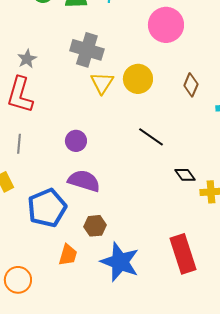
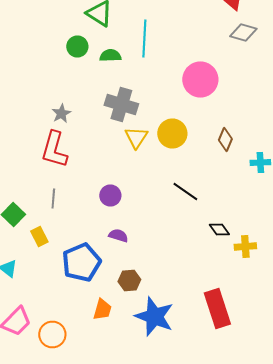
purple semicircle: (84, 181) -> (118, 236), size x0.6

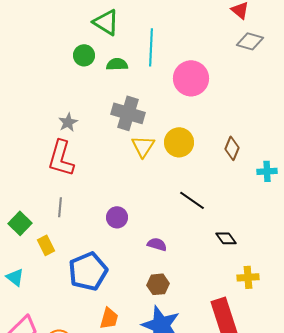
pink circle: (200, 80) -> (191, 78), moved
purple circle: (110, 196) -> (117, 217), moved
purple semicircle: (118, 236) -> (157, 244), moved
yellow cross: (245, 246) -> (248, 277), moved
brown hexagon: (129, 280) -> (158, 284), moved

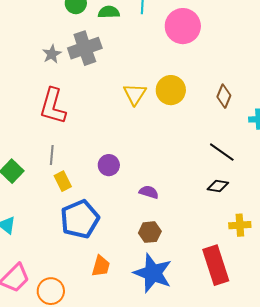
gray cross: (128, 113) -> (85, 48), moved, turned -36
gray star: (68, 122) -> (52, 54), moved
black line: (192, 200) -> (222, 152), moved
black diamond: (226, 238) -> (218, 186), turned -45
yellow rectangle: (46, 245) -> (63, 181), moved

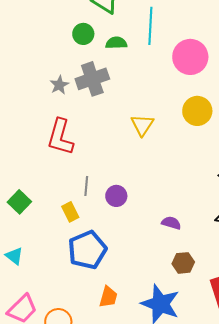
yellow circle: (171, 90) -> (197, 111), moved
gray line: (52, 155) -> (86, 186), moved
purple semicircle: (149, 192) -> (171, 223), moved
brown hexagon: (150, 232) -> (183, 263), moved

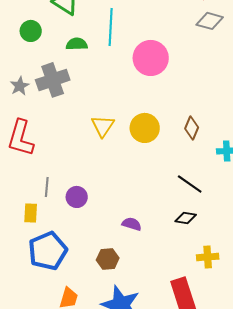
green circle: (83, 34) -> (31, 31), moved
yellow circle: (197, 111) -> (145, 128), moved
yellow rectangle: (70, 212) -> (31, 213), turned 30
brown hexagon: (183, 263) -> (108, 259), moved

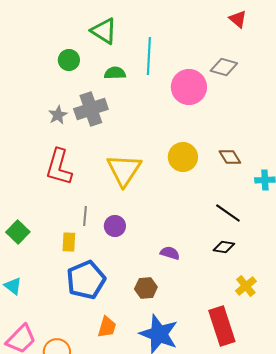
gray diamond: (210, 21) -> (224, 67), moved
yellow triangle: (103, 126) -> (124, 170), moved, size x1.5
brown diamond: (192, 128) -> (230, 157), turned -55
yellow cross: (208, 257) -> (246, 286), turned -35

